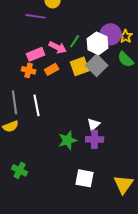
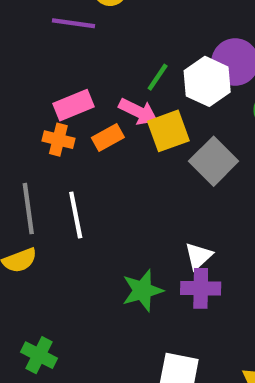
pink arrow: (58, 47) -> (138, 112), moved
gray square: (97, 65) -> (214, 161), moved

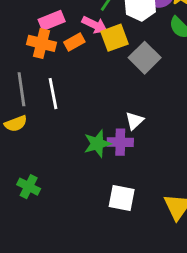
orange cross: (58, 140) -> (42, 43), size x1.4
purple cross: (201, 288) -> (120, 142), moved

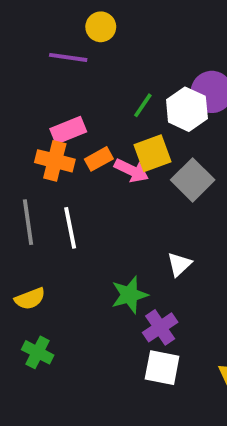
pink arrow: (94, 25) -> (131, 170), moved
yellow semicircle: (16, 124) -> (30, 299), moved
purple cross: (120, 142) -> (160, 327), moved, turned -35

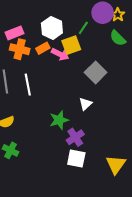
green line: (143, 105) -> (83, 28), moved
white hexagon: (187, 109) -> (52, 28), moved
pink rectangle: (68, 130) -> (15, 33), moved
gray square: (193, 180) -> (96, 72), moved

